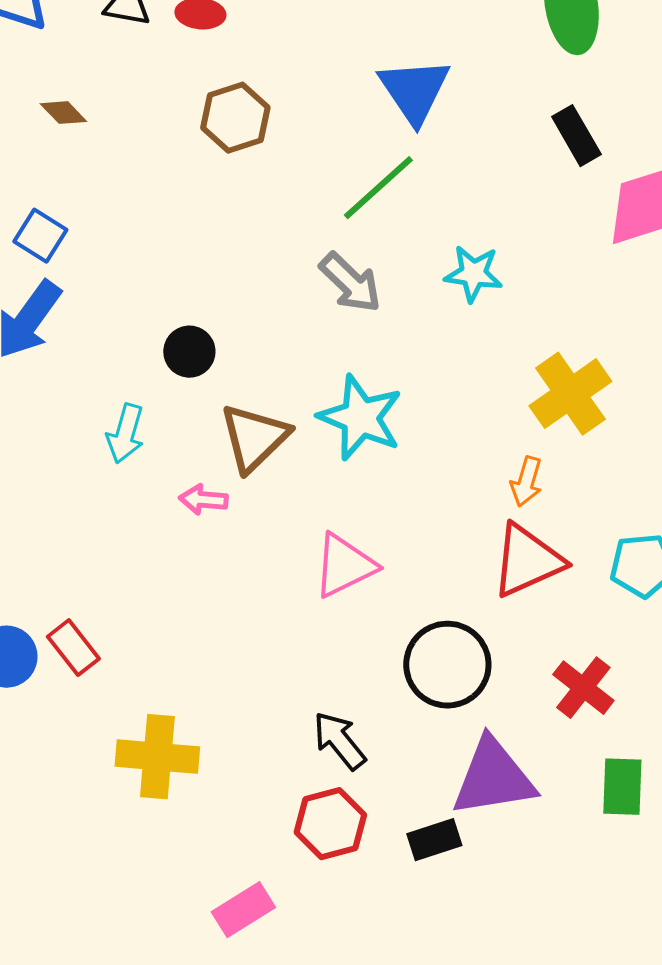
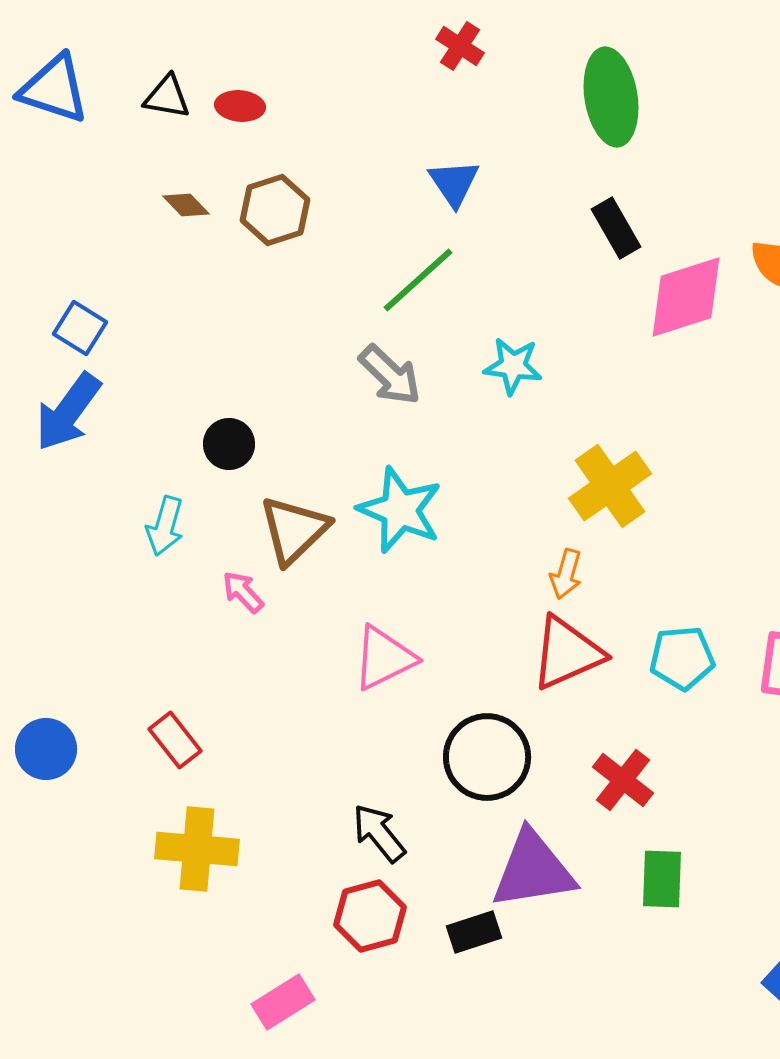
blue triangle: (414, 91) -> (454, 183), size x0.7
brown diamond: (63, 113) -> (186, 205), moved
pink arrow: (203, 500) -> (243, 592), turned 42
red rectangle: (73, 648) -> (175, 740), moved

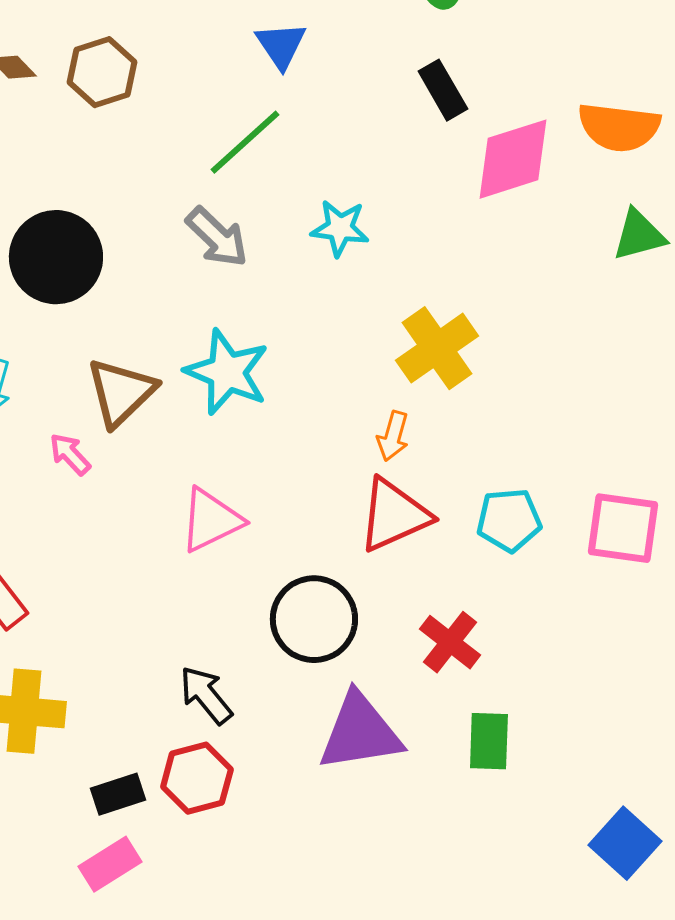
black circle: (229, 444) -> (56, 257), moved, size x1.8
black rectangle: (474, 932) -> (118, 794), moved

